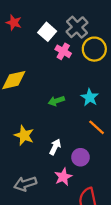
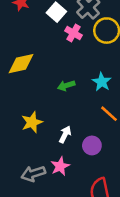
yellow star: (24, 135) -> (32, 122), turned 30
pink star: (63, 177) -> (60, 166), moved

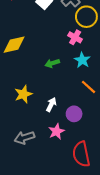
pink cross: (74, 33) -> (75, 37), moved
pink star: (60, 166) -> (56, 131), moved

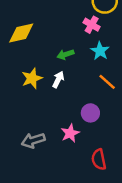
yellow star: (23, 94) -> (32, 78), moved
white arrow: (51, 105) -> (58, 80), moved
red semicircle: (81, 154) -> (99, 160), size x0.7

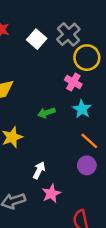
white arrow: (58, 80) -> (39, 170), moved
purple circle: (90, 113) -> (87, 165), moved

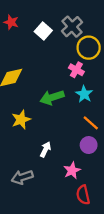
green arrow: (46, 113) -> (52, 97), size x1.5
pink star: (51, 194) -> (72, 170), moved

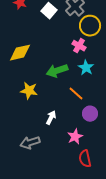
yellow star: (21, 120) -> (29, 91), turned 30
orange line: (91, 123) -> (76, 94), moved

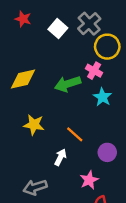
green arrow: (57, 71) -> (68, 84), moved
orange line: (76, 94) -> (75, 134), moved

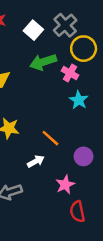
green arrow: (68, 84) -> (43, 62), moved
white arrow: (60, 157) -> (36, 161), turned 35

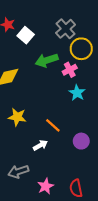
white square: (33, 30) -> (26, 35), moved
pink cross: (70, 73) -> (70, 70), turned 32
pink star: (65, 185) -> (46, 186), moved

